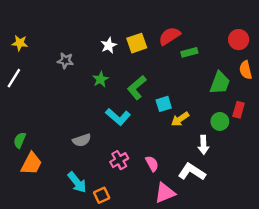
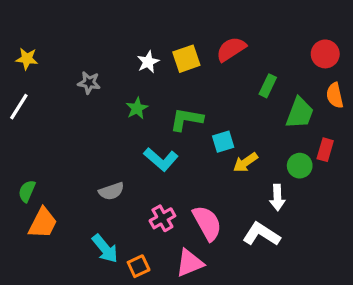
green rectangle: (189, 52) -> (268, 86), moved, turned -49
green L-shape: (137, 88) -> (186, 119), turned 50
pink semicircle: (152, 164) -> (207, 223), size x1.6
pink triangle: (165, 193) -> (190, 263), moved

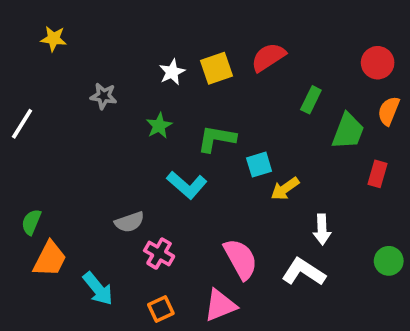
yellow star: (27, 59) -> (54, 39), moved
orange semicircle: (335, 95) -> (389, 111), turned 35
green circle: (300, 166) -> (389, 261), moved
pink cross: (162, 218) -> (159, 253), moved, turned -30
cyan arrow: (105, 249) -> (98, 289), moved

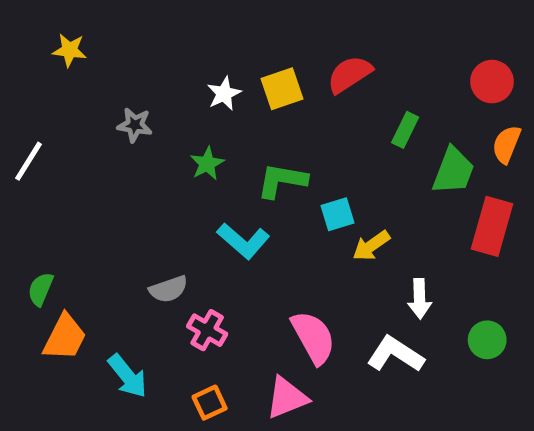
red rectangle: (378, 174) -> (492, 226), size x1.6
green circle: (389, 261) -> (487, 340), moved

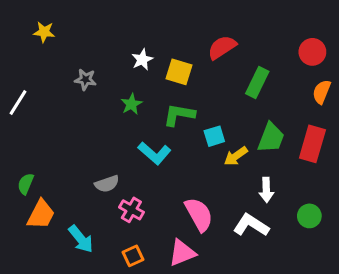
yellow square: (282, 89) -> (179, 72), moved, turned 36
green rectangle: (405, 130) -> (257, 83), size x1.4
green trapezoid: (453, 171) -> (271, 138), moved

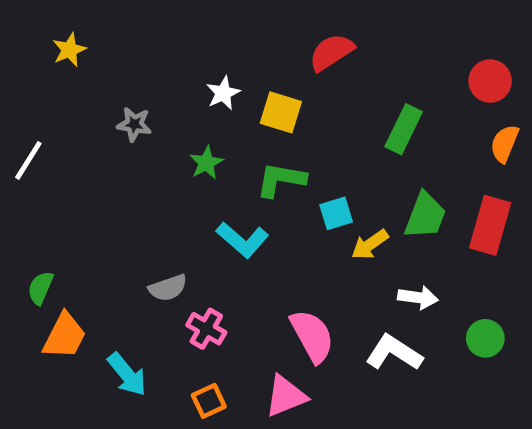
yellow star: (44, 32) -> (69, 50), turned -30
red semicircle: (222, 47) -> (331, 52), moved
white arrow: (266, 190) -> (418, 297), turned -80

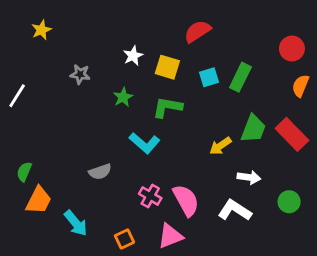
cyan square: (336, 213) -> (209, 77), moved
red rectangle: (490, 225) -> (292, 134), turned -60
pink cross: (206, 329) -> (150, 196), moved

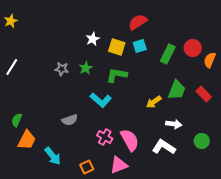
yellow star: (41, 30) -> (11, 21), moved
red circle: (292, 49) -> (193, 48), moved
gray star: (80, 74) -> (62, 69), moved
cyan square: (209, 77) -> (140, 46), moved
red rectangle: (292, 134) -> (204, 94), size x0.7

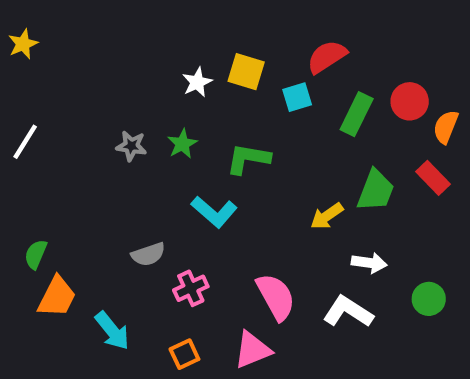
red semicircle: (138, 22) -> (327, 57), moved
yellow square: (117, 47) -> (246, 72), moved
red rectangle: (204, 94) -> (433, 178), moved
pink cross: (105, 137) -> (191, 288), moved, turned 35

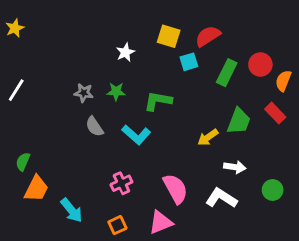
yellow square: (246, 72) -> (169, 36), moved
green star: (182, 144) -> (116, 91), turned 30
gray semicircle: (148, 254) -> (94, 127), moved, turned 75

